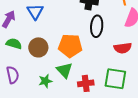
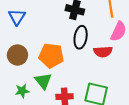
red semicircle: (123, 48) -> (103, 52), moved

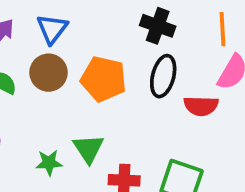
brown circle: (17, 55) -> (49, 73), moved
orange pentagon: (51, 56) -> (104, 79), moved

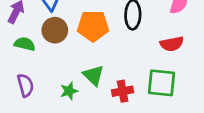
red semicircle: (201, 106) -> (172, 44), moved

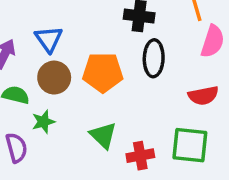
green star: (69, 91) -> (43, 122), moved

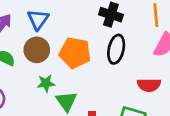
green star: (43, 122) -> (46, 83), moved

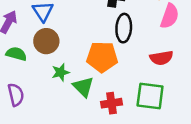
orange pentagon: (75, 53) -> (102, 57), moved

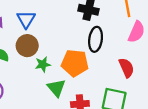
red semicircle: (161, 58) -> (126, 68), turned -108
green star: (61, 72) -> (43, 64), moved

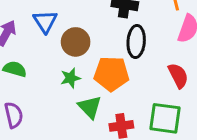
brown circle: (27, 46) -> (76, 42), moved

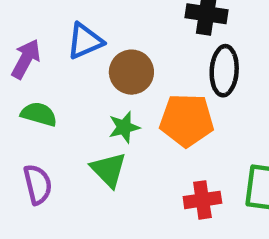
blue triangle: (45, 21) -> (85, 41), turned 40
green triangle: (90, 107) -> (108, 170), moved

